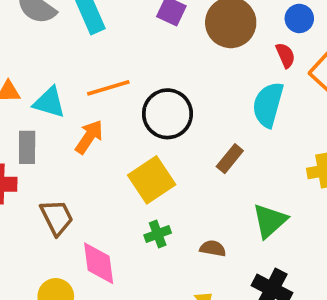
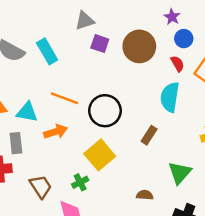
orange line: (108, 88) -> (64, 98), turned 44
orange arrow: (89, 137) -> (56, 132), turned 45
green cross: (158, 234) -> (80, 182), moved

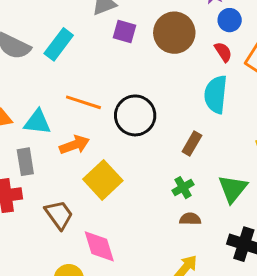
cyan rectangle: (47, 51) -> (59, 44), turned 70
yellow square: (100, 155) -> (103, 180), moved
green cross: (80, 182) -> (183, 188), moved

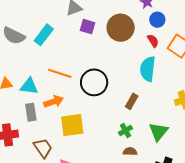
gray rectangle: (25, 162) -> (31, 112), moved
yellow square: (103, 180) -> (72, 125), turned 35

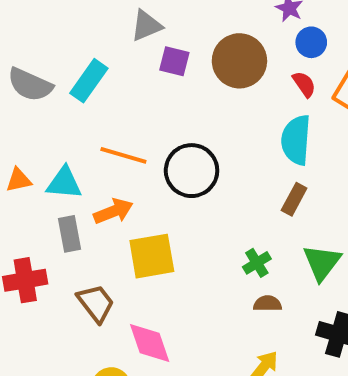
brown rectangle: (132, 101) -> (294, 199), moved

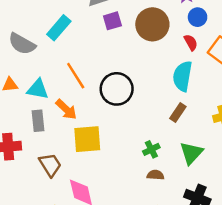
purple square: (174, 61) -> (112, 21), turned -36
gray semicircle: (30, 85) -> (22, 44), moved
orange line: (123, 155) -> (76, 76), turned 36
orange arrow: (113, 211) -> (66, 109), turned 60

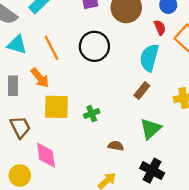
cyan triangle: (38, 89) -> (17, 45), moved
black circle: (117, 89) -> (94, 46), moved
green cross: (151, 149) -> (92, 114), moved

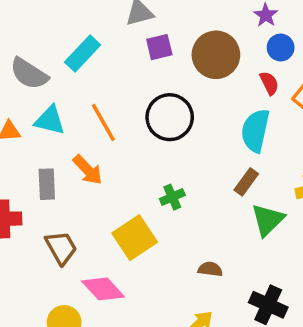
yellow square: (56, 107) -> (135, 238), moved, turned -32
green cross: (92, 114) -> (172, 197), moved
green triangle: (151, 129) -> (268, 220), moved
pink diamond: (46, 155) -> (103, 289), turned -32

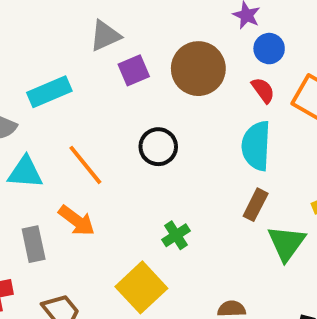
cyan rectangle: (83, 53) -> (49, 92), turned 33
black circle: (170, 117) -> (158, 147), size x0.7

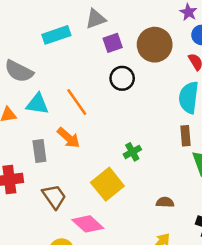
cyan rectangle: (49, 92) -> (56, 35), moved
black circle: (158, 147) -> (122, 78), moved
brown rectangle: (256, 205) -> (185, 136), turned -36

